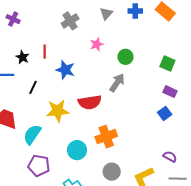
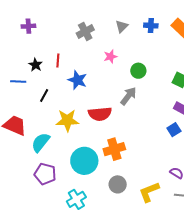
purple cross: (13, 19) -> (28, 26), turned -32
cyan circle: (77, 150) -> (84, 161), size x1.4

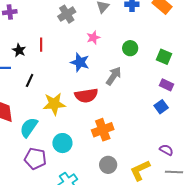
green circle: (138, 71) -> (130, 48), moved
blue star: (77, 80) -> (80, 62), moved
cyan circle: (84, 161) -> (62, 143), moved, size x0.7

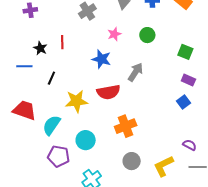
green circle: (130, 48) -> (147, 35), moved

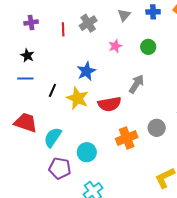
red line: (62, 42) -> (63, 29), moved
black star: (40, 48) -> (27, 56), moved
blue star: (101, 59) -> (86, 71), moved, turned 30
yellow star: (76, 101) -> (77, 98), moved, turned 30
gray circle: (132, 161) -> (157, 128), moved

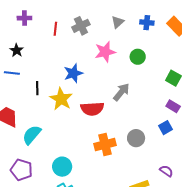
pink star: (115, 46) -> (105, 52), size x1.5
black line: (52, 90) -> (37, 88), turned -32
cyan circle: (87, 152) -> (62, 167), moved
purple pentagon: (60, 168) -> (21, 170), moved

